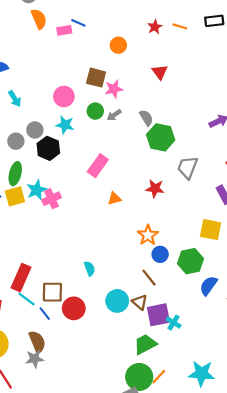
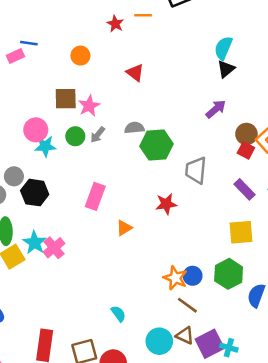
gray semicircle: (146, 118) -> (134, 128), turned -49
cyan star: (65, 125) -> (45, 146), moved
orange star: (148, 235) -> (175, 278), moved

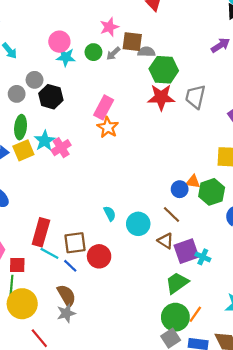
brown square: (66, 99) -> (132, 42), moved
red star: (166, 204) -> (161, 97), moved, size x1.4
orange triangle: (124, 228) -> (193, 182), moved, turned 32
orange star: (175, 278) -> (108, 127), moved
cyan circle: (159, 341) -> (138, 224), moved

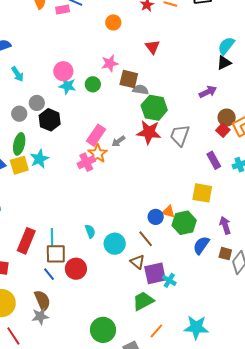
gray arrow: (113, 53) -> (118, 141), moved
pink cross: (61, 148) -> (86, 162), moved
cyan line: (49, 253) -> (52, 237), moved, turned 54
green circle: (175, 317) -> (103, 330), moved

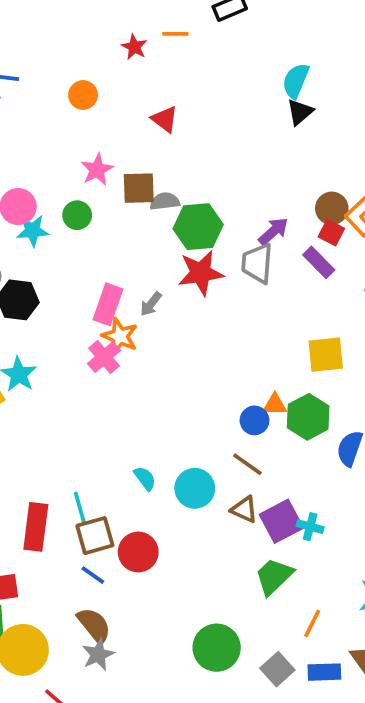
purple arrow: (208, 92) -> (273, 231), moved
purple rectangle: (214, 160) -> (319, 262), moved

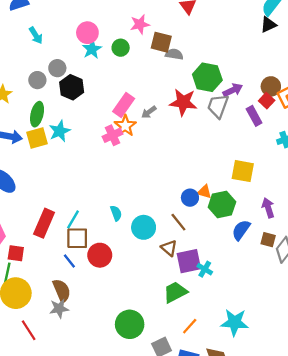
green hexagon: (198, 227) -> (207, 77), moved
cyan star: (33, 231) -> (92, 49), turned 30
cyan line: (80, 508) -> (73, 219), turned 30

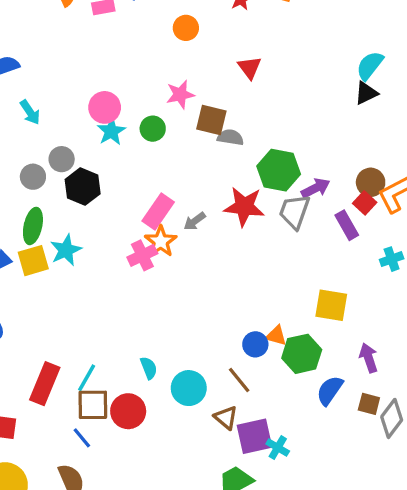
red circle: (100, 255) -> (128, 411), moved

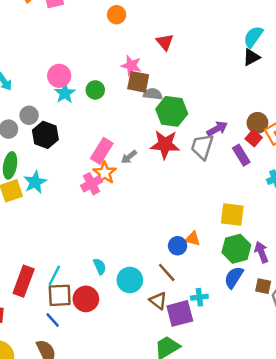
pink star: (180, 95) -> (131, 65), moved, turned 30
green hexagon: (279, 170) -> (172, 111), moved
green hexagon: (302, 354) -> (236, 249), moved
cyan cross: (278, 448) -> (199, 297), moved, turned -35

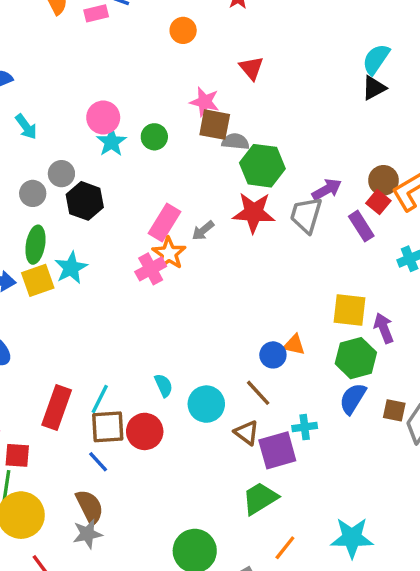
purple arrow: (261, 252) -> (384, 328), moved

